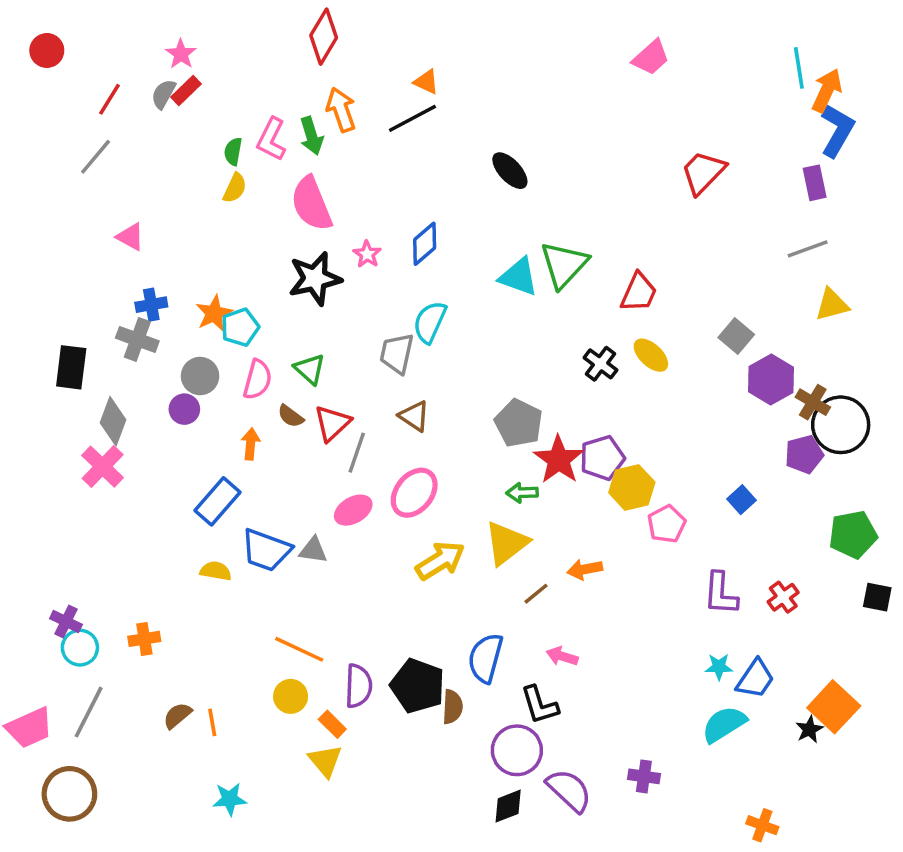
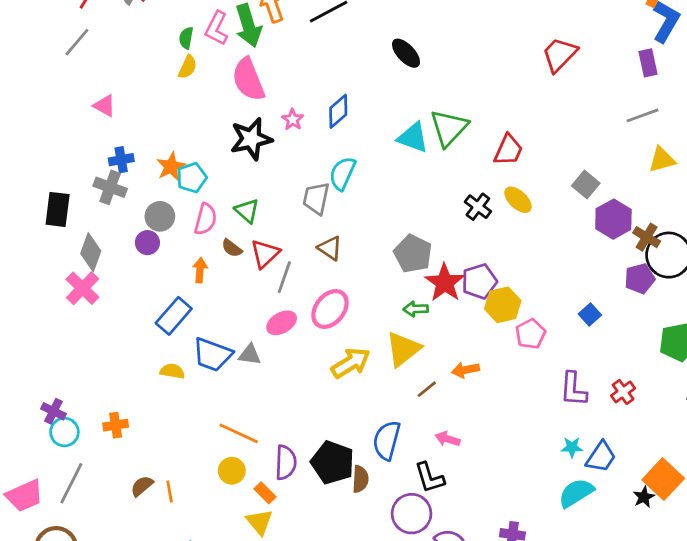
green arrow: (311, 136) -> (248, 26), size x1.4

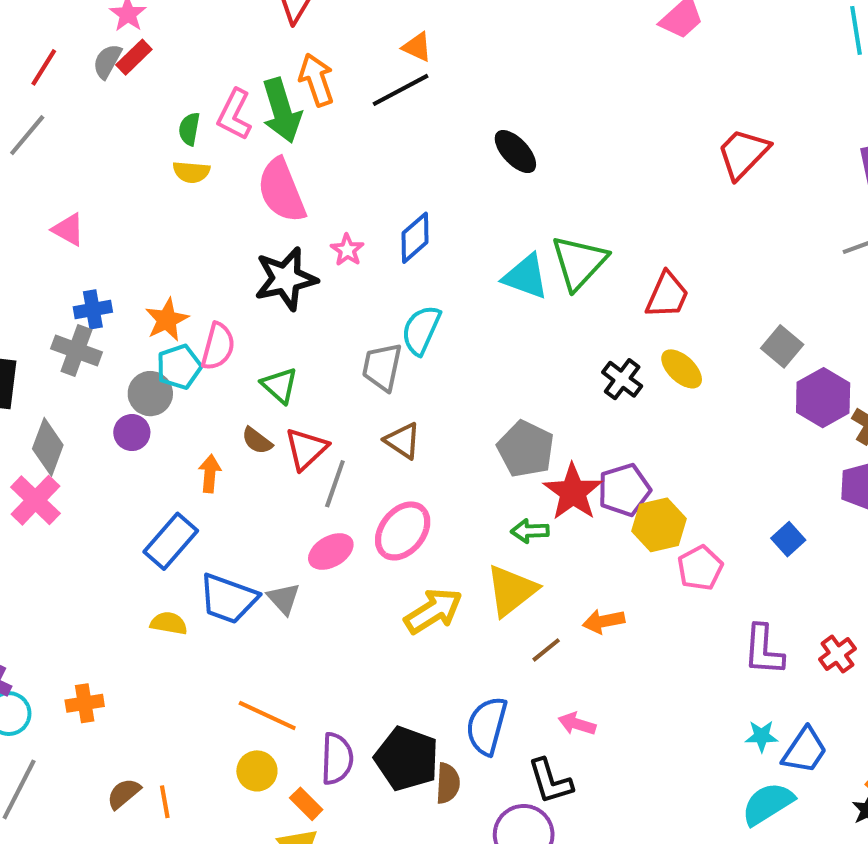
yellow semicircle: (188, 67) -> (191, 172), turned 70
cyan pentagon: (192, 178) -> (179, 367), moved
pink semicircle: (206, 219) -> (218, 346), moved
gray triangle: (250, 355) -> (284, 599), turned 40

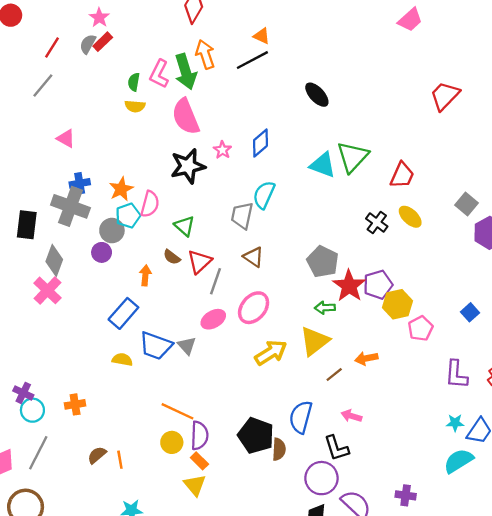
gray cross: (76, 350) -> (70, 206), size x1.4
purple semicircle: (337, 759) -> (199, 436), moved

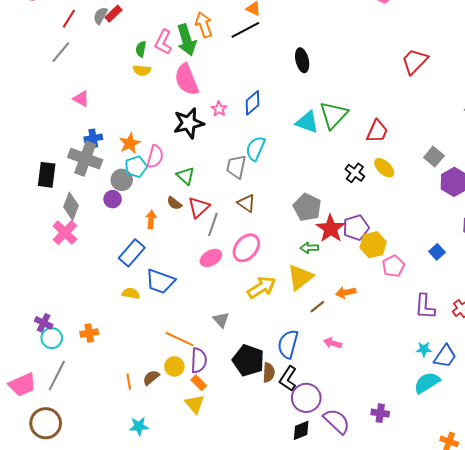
black ellipse: (317, 95) -> (302, 60), turned 30
gray triangle: (187, 346) -> (221, 320), moved
black L-shape: (336, 448) -> (288, 379), moved, turned 50
brown semicircle: (97, 455) -> (151, 378), moved

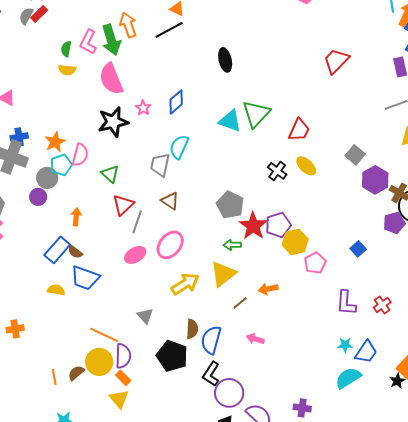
brown semicircle: (174, 203) -> (75, 252), moved
yellow circle: (174, 366) -> (99, 362), size x1.4
brown semicircle: (269, 373) -> (192, 329), moved

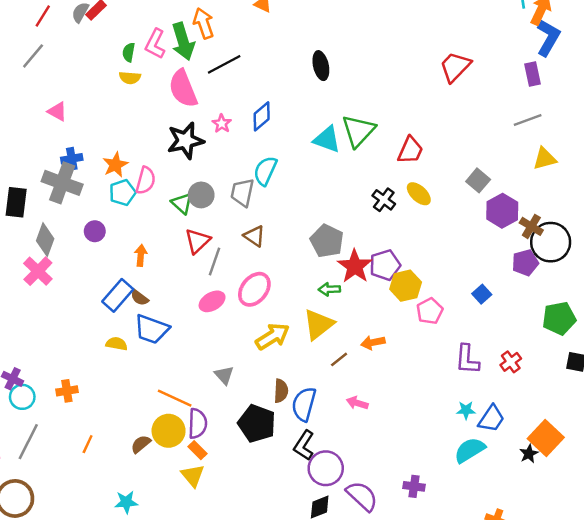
black line: (169, 30) -> (224, 64), moved
gray circle: (47, 178) -> (201, 195), moved
orange line: (54, 377) -> (88, 444), moved, turned 35

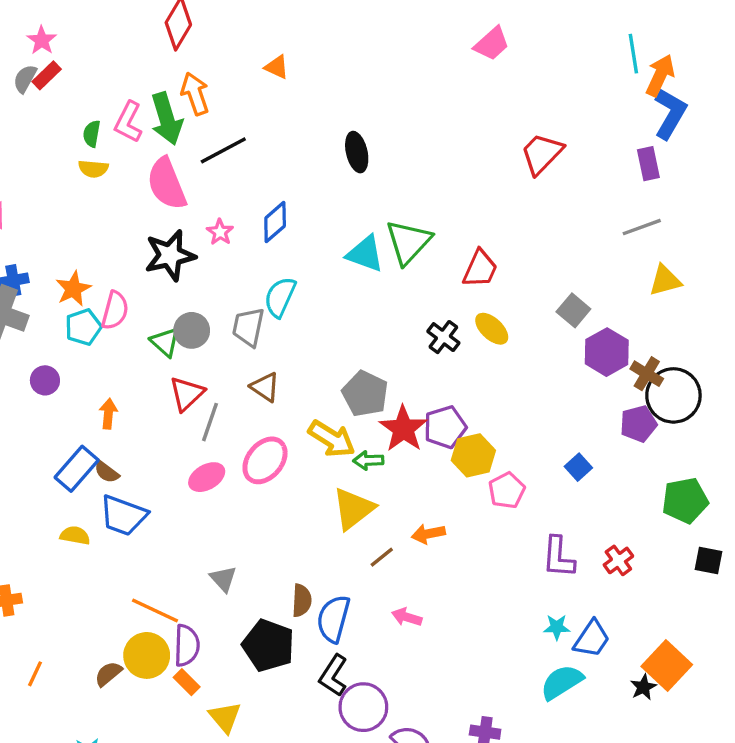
yellow arrow: (273, 336) -> (332, 439), moved, turned 64
yellow triangle: (193, 476) -> (225, 717), moved

